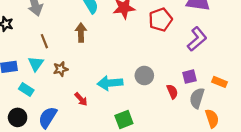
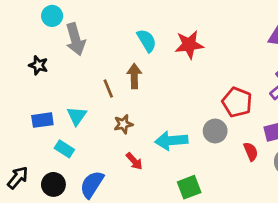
red pentagon: (160, 20) -> (237, 102), moved, turned -30
brown line: (44, 41) -> (108, 89), moved
brown star: (61, 69) -> (123, 124), moved

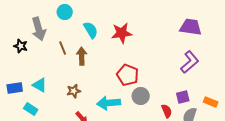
cyan circle: (52, 16) -> (65, 12), moved
black star: (38, 65) -> (21, 46), moved
brown line: (108, 89) -> (63, 48), moved
red pentagon: (237, 102) -> (128, 75), moved
cyan triangle: (77, 116) -> (40, 85), turned -35

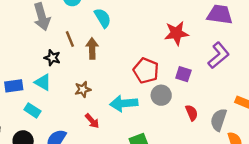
red star: (122, 33) -> (176, 33), moved
black star: (21, 46) -> (52, 58), moved
purple square: (183, 97) -> (183, 74), moved, turned 32

